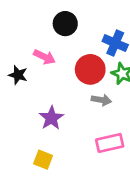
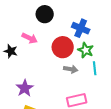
purple star: (51, 118) -> (25, 88), moved

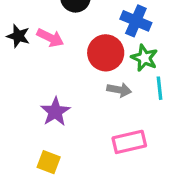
black star: (11, 51) -> (18, 36), moved
purple star: (25, 88) -> (55, 112), moved

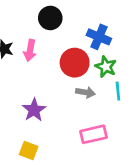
pink arrow: (50, 38) -> (30, 50), turned 75

